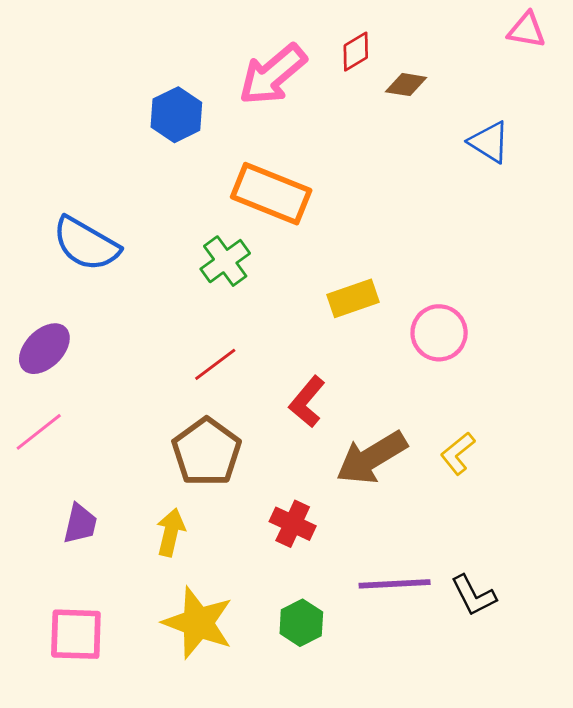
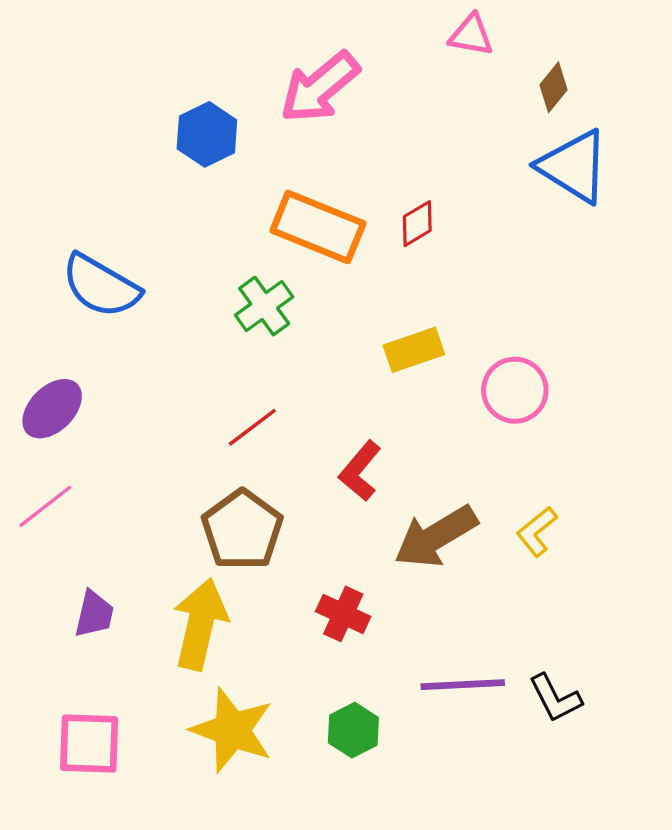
pink triangle: (527, 30) -> (471, 35), moved
red diamond: (356, 52) -> (417, 224), moved
brown diamond: (406, 85) -> (554, 87), moved, turned -60
blue triangle: (489, 142) -> (574, 166), size x1.5
yellow arrow: (171, 532) -> (200, 624), size x1.6

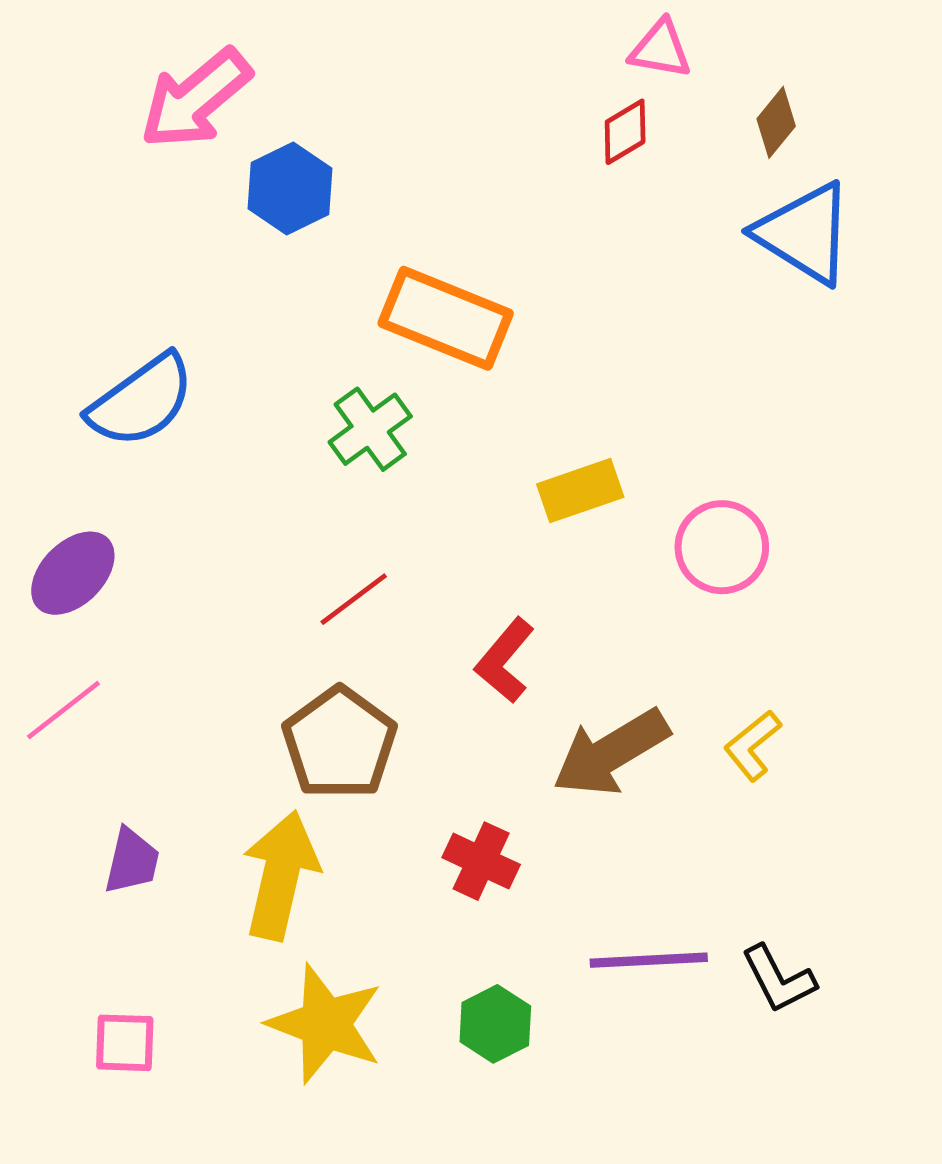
pink arrow: (320, 87) -> (196, 99), moved
red diamond: (417, 224) -> (625, 132), moved
blue semicircle: (101, 286) -> (141, 401), turned -66
pink square: (89, 744) -> (125, 1043), size x0.7

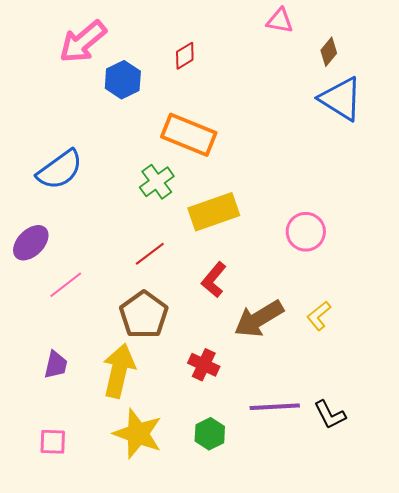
red diamond: (625, 132) -> (185, 56), moved
yellow rectangle: (580, 491) -> (214, 212), moved, size x1.4
pink line: (63, 710) -> (66, 285), moved

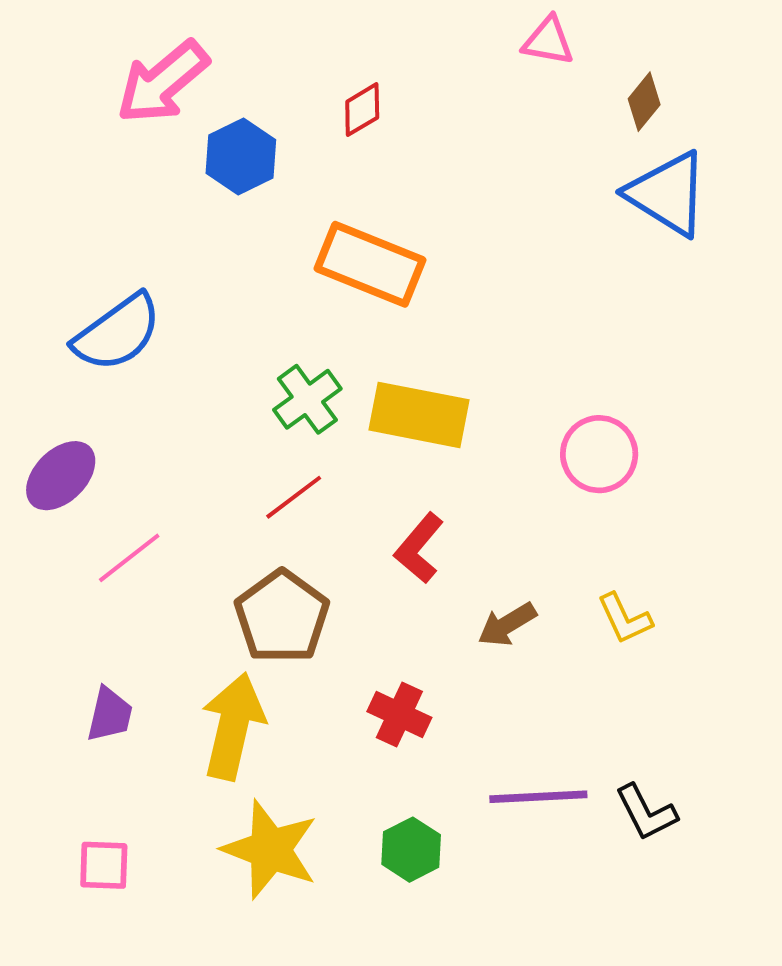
green cross: (157, 182) -> (307, 399), moved
yellow rectangle: (214, 212) -> (419, 415), turned 30
yellow L-shape: (319, 316) -> (625, 619), turned -76
brown arrow: (259, 319) -> (507, 624), size x0.6

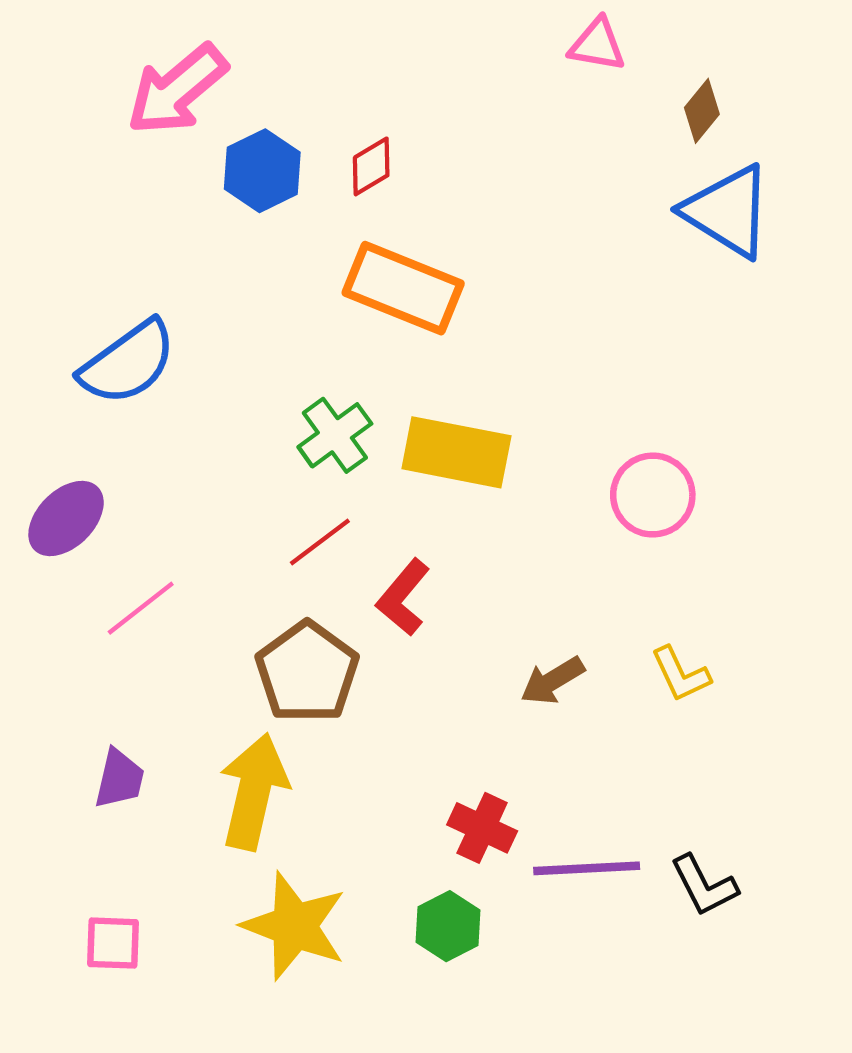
red diamond: (362, 110) -> (371, 166), moved
red L-shape: (419, 548) -> (403, 597), moved
red cross: (399, 715) -> (482, 828), moved

